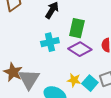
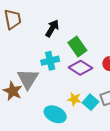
green rectangle: (77, 28) -> (77, 47), turned -48
gray triangle: (29, 79) -> (28, 79), moved

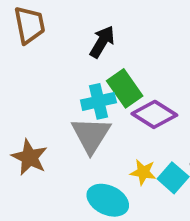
green rectangle: (77, 47) -> (125, 88), moved
gray triangle: (28, 79) -> (91, 135), moved

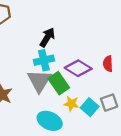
black arrow: (102, 42) -> (47, 37), moved
green rectangle: (125, 88) -> (59, 83), moved

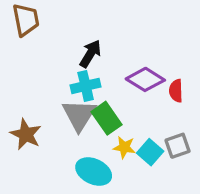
purple diamond: (78, 68) -> (145, 79), moved

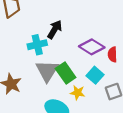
cyan cross: (86, 86) -> (37, 45), moved
cyan square: (150, 152) -> (95, 75), moved

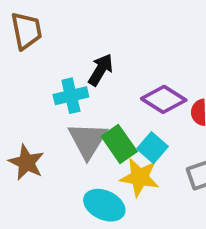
cyan square: (95, 75) -> (153, 148), moved
yellow star: (78, 93) -> (140, 177), size x1.5

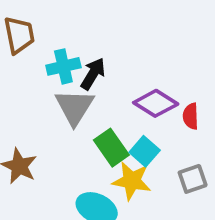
cyan cross: (71, 96) -> (63, 66), moved
gray triangle: (88, 140) -> (75, 107), moved

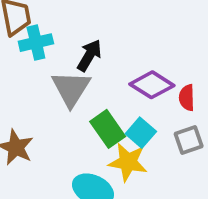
cyan cross: (63, 66) -> (36, 43), moved
gray square: (193, 179) -> (189, 140), moved

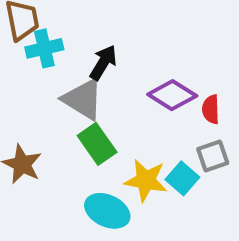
gray triangle: (71, 88) -> (83, 99), turned -30
green rectangle: (108, 129) -> (97, 144), moved
cyan square: (141, 133) -> (182, 178), moved

